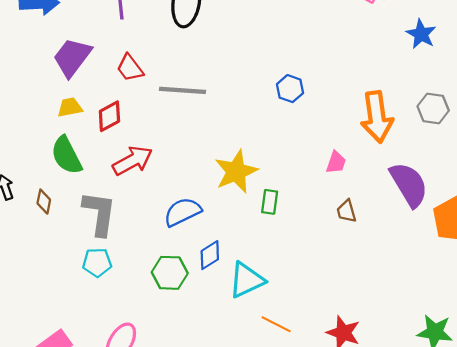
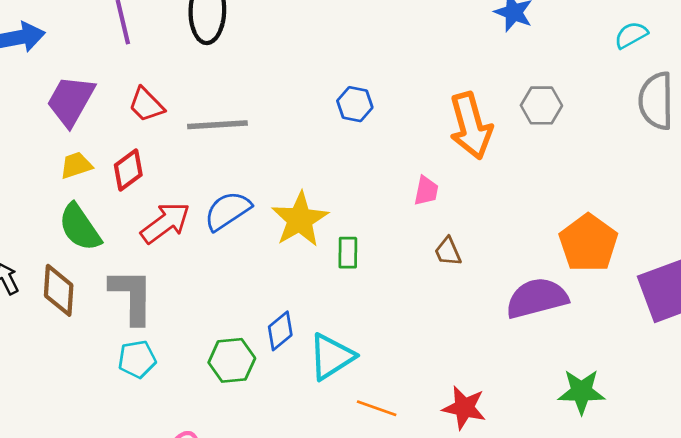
purple semicircle: (409, 185) -> (537, 298), moved, turned -66
brown diamond: (44, 202) -> (59, 290), size x1.6
blue semicircle: (182, 212) -> (228, 211), moved

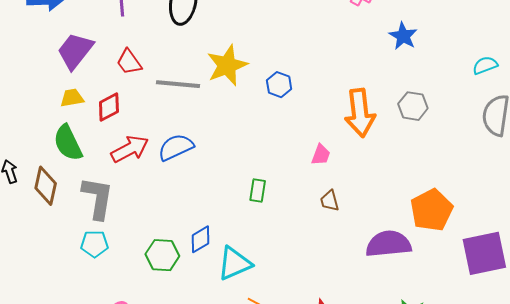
yellow star: (300, 219) -> (227, 65), moved

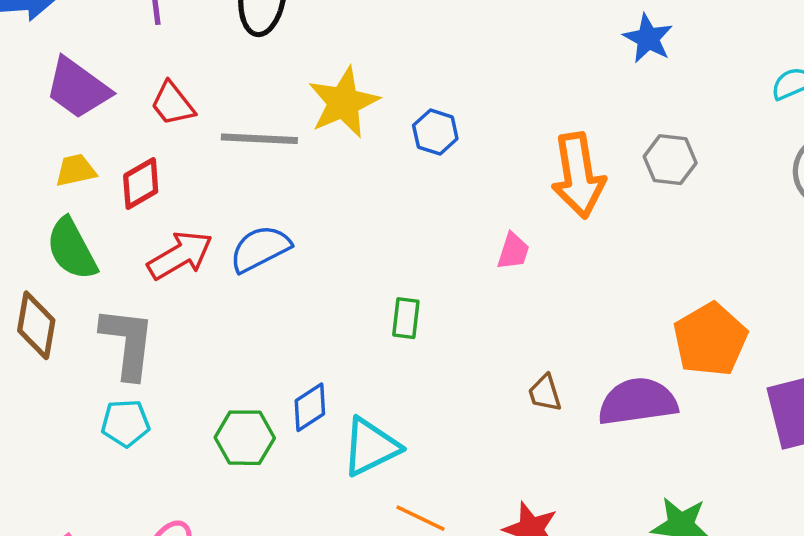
purple trapezoid: (75, 51) -> (78, 88), turned -90
brown trapezoid: (330, 201) -> (545, 393), moved

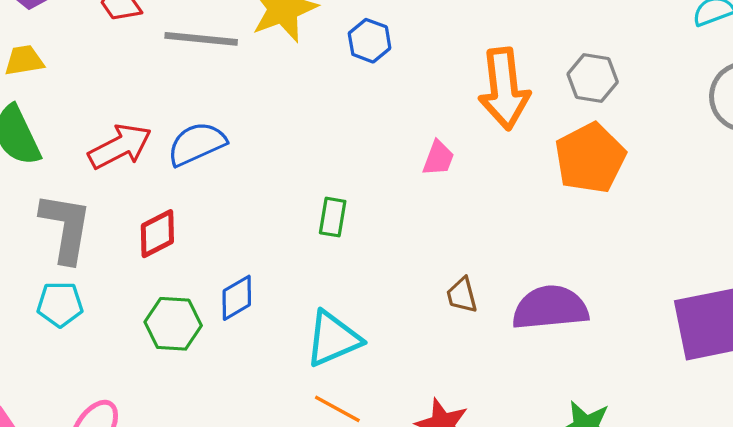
red diamond: (141, 183) -> (157, 234), moved
orange pentagon: (710, 340) -> (590, 158), moved
cyan triangle: (371, 447) -> (333, 339), moved

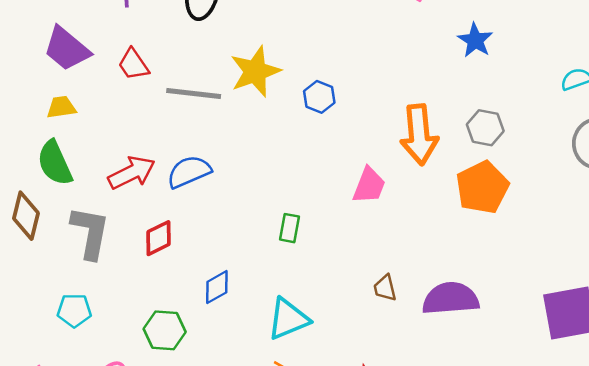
pink trapezoid: (438, 158) -> (369, 185), size x1.4
cyan pentagon: (60, 304) -> (74, 310), moved
green hexagon: (173, 324) -> (165, 330), moved

